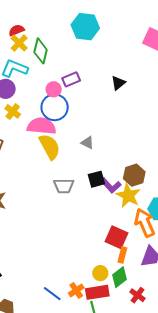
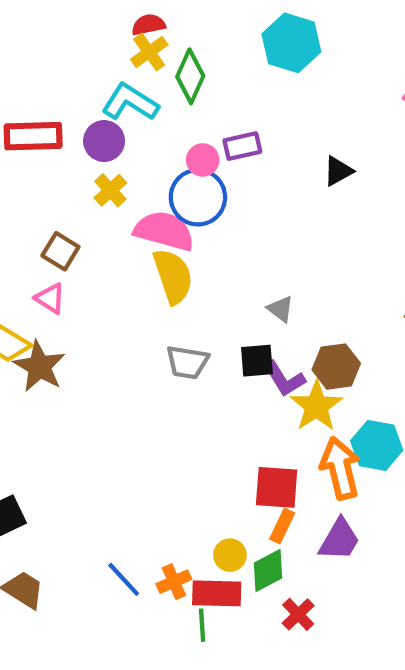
gray triangle: (87, 143) -> (280, 309), moved
red square: (116, 237) -> (277, 487), turned -30

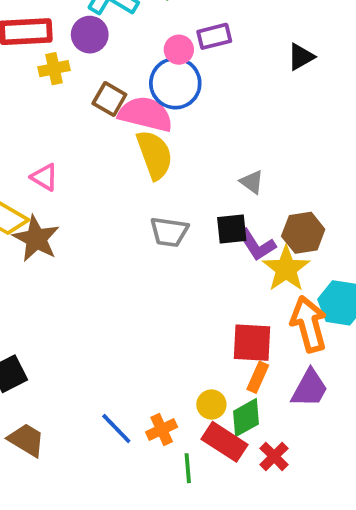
yellow cross: (110, 190) -> (54, 69), moved, turned 32
brown square: (60, 251) -> (109, 99), moved
red rectangle: (217, 593) -> (225, 442), moved, turned 33

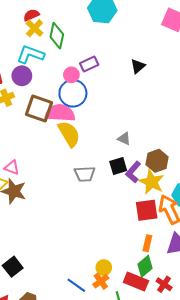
brown square: (109, 99) -> (39, 108), size x1.5
pink triangle: (44, 177) -> (12, 168), moved
purple L-shape: (257, 245) -> (133, 172), turned 85
red square: (252, 343) -> (147, 210), moved
yellow circle: (211, 405) -> (104, 268), moved

